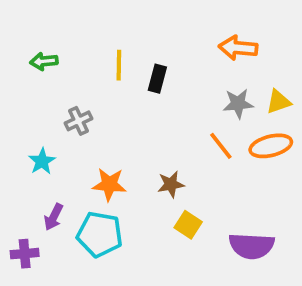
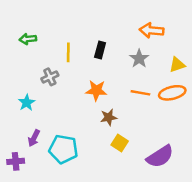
yellow line: (119, 65) -> (68, 52), moved
gray star: (238, 104) -> (139, 59), moved, turned -30
orange line: (221, 146) -> (140, 93), turned -42
orange star: (109, 184) -> (96, 90), moved
purple semicircle: (252, 246) -> (160, 156), turned -36

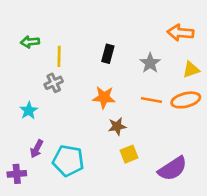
orange arrow: (151, 30) -> (180, 33), moved
yellow line: (68, 52) -> (59, 56), moved
yellow square: (120, 143) -> (129, 154), turned 35

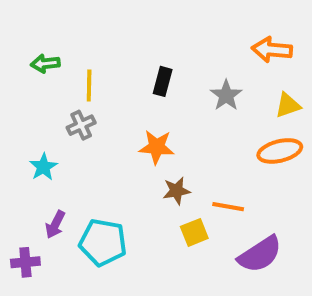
orange line: (151, 100) -> (228, 207), moved

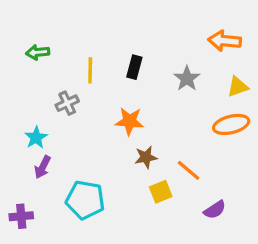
yellow line: (89, 85) -> (90, 70), moved
orange line: (228, 207) -> (189, 170), turned 30
purple arrow: (55, 225) -> (43, 167), moved
purple semicircle: (260, 254) -> (215, 210), size x0.6

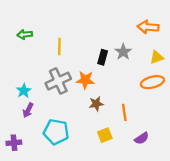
black rectangle: (134, 67) -> (103, 57), moved
gray cross: (67, 103) -> (58, 81), moved, size x1.6
orange line: (189, 170) -> (124, 112), turned 42
yellow square: (161, 192) -> (105, 135), moved

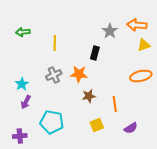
gray star: (123, 52) -> (110, 31), moved
yellow triangle: (157, 57) -> (144, 45), moved
gray cross: (58, 81) -> (54, 75), size x0.7
purple cross: (14, 143) -> (20, 136), moved

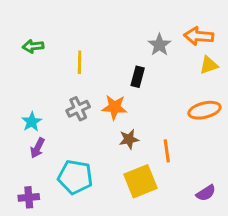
yellow square: (97, 125) -> (141, 181), size x1.6
purple semicircle: (131, 128) -> (206, 193), moved

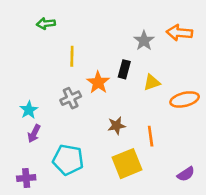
green arrow: (33, 46) -> (46, 24), moved
yellow triangle: (209, 65) -> (152, 82), moved
orange star: (114, 107) -> (98, 82), moved, turned 30

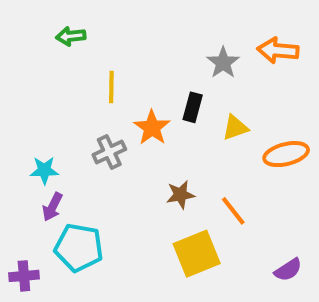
cyan star: (29, 110) -> (44, 170), turned 30
orange line: (151, 136) -> (233, 211), turned -30
cyan pentagon: (68, 160) -> (79, 247), moved
purple cross: (26, 178) -> (24, 276), moved

